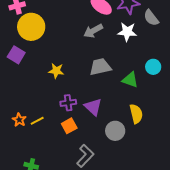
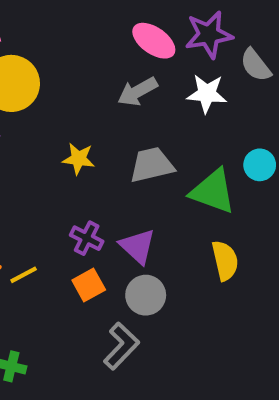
yellow star: (56, 71) -> (79, 159), moved
green triangle: (130, 80) -> (213, 191), size x1.4
purple cross: (68, 103) -> (87, 238), turned 35
gray circle: (115, 131) -> (146, 295), moved

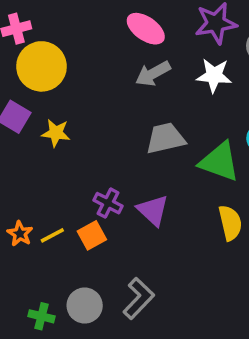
pink ellipse: (154, 41) -> (146, 29), moved
yellow star: (79, 159) -> (56, 133), moved
orange square: (89, 285) -> (92, 235), moved
gray circle: (146, 295) -> (85, 306), moved

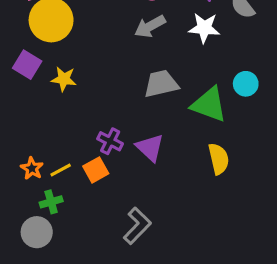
gray circle: (85, 306) -> (37, 232), moved
green cross: (41, 316) -> (51, 202), moved, turned -30

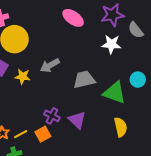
gray arrow: (150, 26) -> (50, 65), moved

